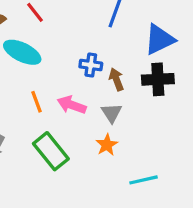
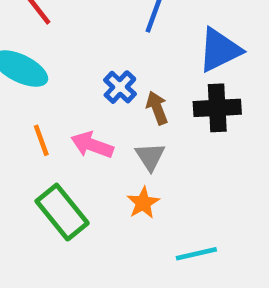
blue cross: (91, 65) -> (120, 87), turned 35

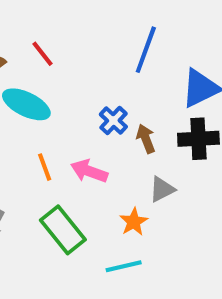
gray triangle: (150, 157) -> (162, 189), moved, turned 36
cyan line: (196, 254) -> (124, 266), moved

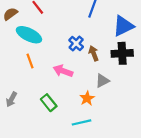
orange line: (45, 167) -> (30, 61), moved
green rectangle: (63, 230) -> (49, 103), size x0.7

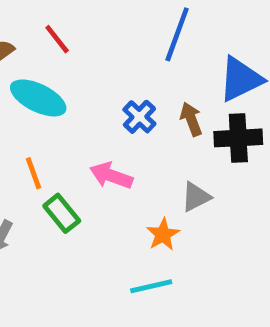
brown arrow: (94, 53) -> (191, 119), moved
orange line: (30, 61) -> (33, 173), moved
green rectangle: (49, 103) -> (62, 213), moved

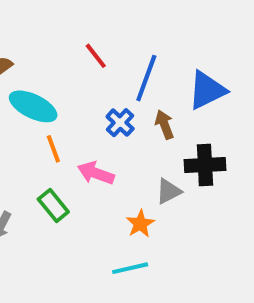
blue line: (177, 34) -> (146, 78), moved
red line: (57, 39) -> (96, 56), moved
black cross: (238, 138) -> (205, 165), moved
orange line: (33, 173) -> (53, 149), moved

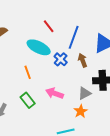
cyan ellipse: (33, 106) -> (39, 47), moved
pink arrow: (96, 173) -> (55, 93), moved
orange star: (140, 224) -> (81, 111), moved

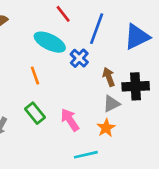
brown arrow: (83, 60) -> (109, 77), moved
pink arrow: (55, 93) -> (70, 120), moved, turned 36

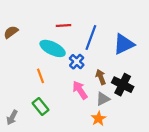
red line: (63, 14) -> (64, 25), turned -56
black cross: (136, 86) -> (123, 85), turned 30
pink arrow: (70, 120) -> (80, 90), moved

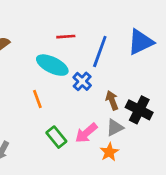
blue triangle: (124, 44) -> (141, 42), moved
pink arrow: (80, 90) -> (86, 133), moved, turned -96
green rectangle: (41, 107) -> (56, 137), moved

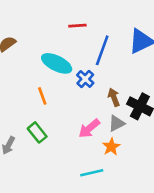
red line: (66, 37) -> (77, 26), moved
green rectangle: (56, 137) -> (37, 132), moved

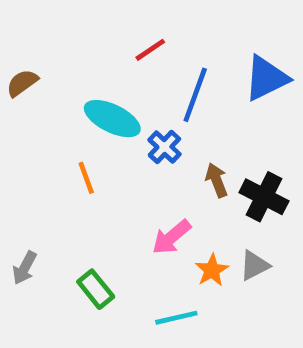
red line: (77, 26) -> (150, 50), turned -30
gray triangle: (116, 123) -> (254, 266), moved
green rectangle: (37, 132) -> (96, 289), moved

